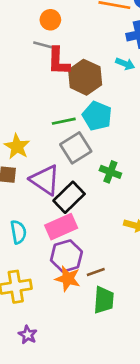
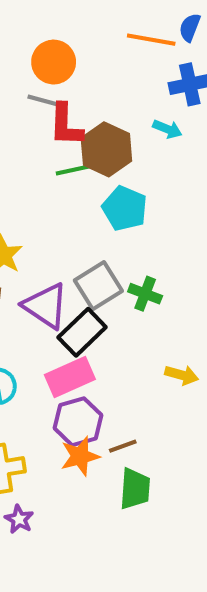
orange circle: (50, 20) -> (54, 62), size x1.4
green line: (64, 121) -> (74, 170), moved
gray square: (76, 148) -> (98, 286), moved
orange star: (68, 279) -> (80, 456), turned -30
purple star: (28, 335) -> (19, 519), moved

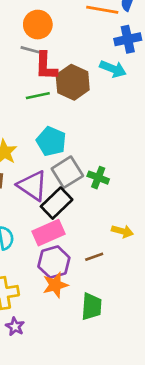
cyan arrow: (167, 129) -> (113, 69), size x1.4
green line: (74, 170) -> (38, 96), moved
cyan pentagon: (125, 208) -> (51, 141), moved
brown line: (123, 446) -> (94, 257), moved

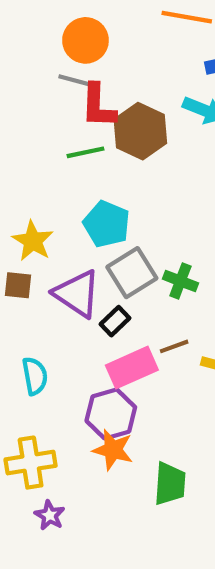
black rectangle: (57, 203) -> (115, 321), size x0.6
pink rectangle: (49, 233) -> (132, 368), moved
brown line: (94, 257) -> (174, 346), moved
orange star: (55, 285) -> (113, 450), turned 30

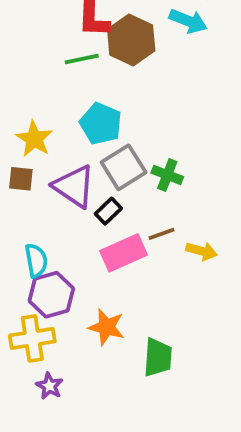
purple hexagon: (111, 414) -> (51, 295), moved

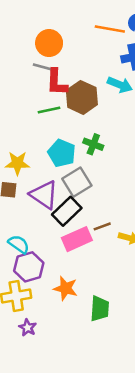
yellow star: (34, 139) -> (17, 163), turned -30
green cross: (167, 175) -> (93, 144), moved
black rectangle: (108, 211) -> (67, 211), size x1.6
cyan semicircle: (36, 261) -> (19, 244), turned -45

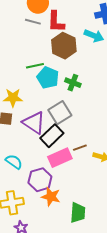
red L-shape: (57, 82) -> (56, 22), moved
green line: (49, 110) -> (35, 66), moved
cyan pentagon: (62, 153) -> (48, 78), moved
purple hexagon: (29, 267) -> (40, 180), moved

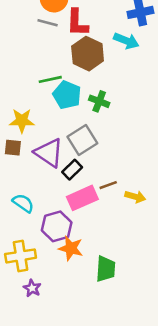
black rectangle: (52, 136) -> (72, 170), size x0.7

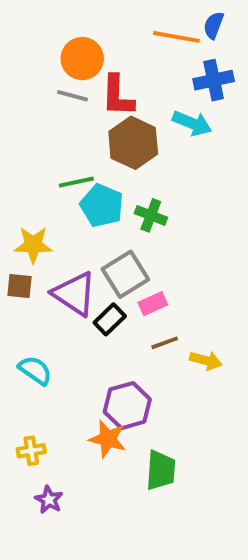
pink rectangle: (82, 198) -> (153, 304), moved, size x0.6
purple hexagon: (57, 226) -> (127, 406), moved
yellow cross: (21, 256) -> (31, 451), size x0.6

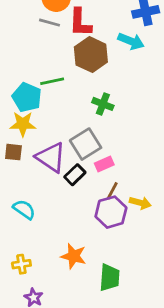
cyan pentagon: (102, 206) -> (27, 97), moved
brown line: (165, 343) -> (112, 191), turned -42
purple hexagon: (127, 406) -> (111, 212), moved

